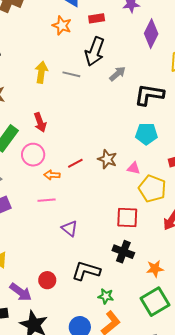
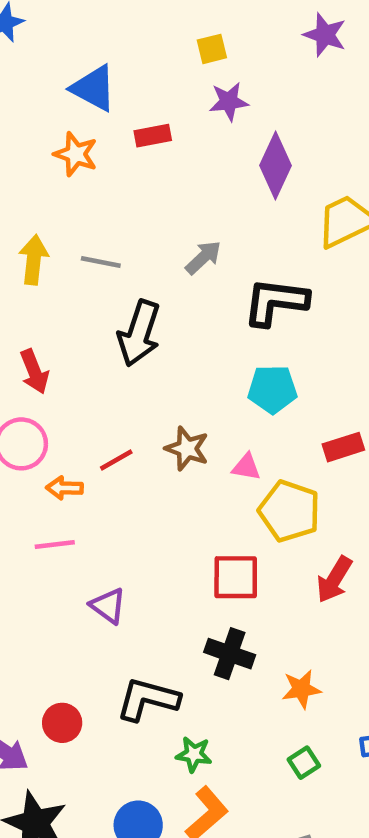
black arrow: (95, 51) -> (139, 333), moved
green square: (155, 302) -> (304, 763), size x0.5

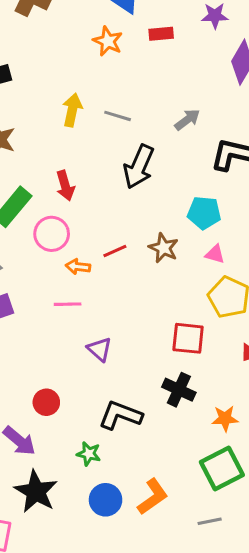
cyan pentagon: (272, 389) -> (204, 213), moved
pink triangle: (246, 467) -> (215, 254), moved
red circle: (62, 723) -> (46, 402), moved
green star: (194, 754) -> (89, 454), moved
green square: (304, 763) -> (222, 469), size x2.0

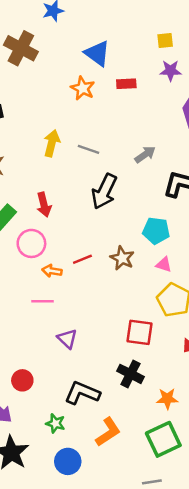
orange L-shape: (153, 497) -> (108, 432), moved

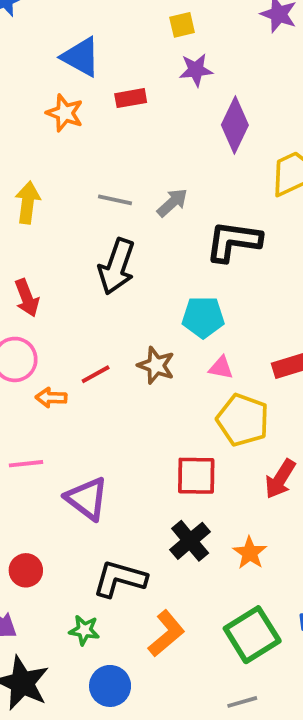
gray line: (88, 149) -> (115, 200), moved
pink line: (42, 301) -> (26, 464), moved
purple triangle: (67, 339) -> (87, 499), size x1.4
black cross: (131, 374) -> (190, 541), turned 30
orange star: (167, 399) -> (250, 553), moved, turned -30

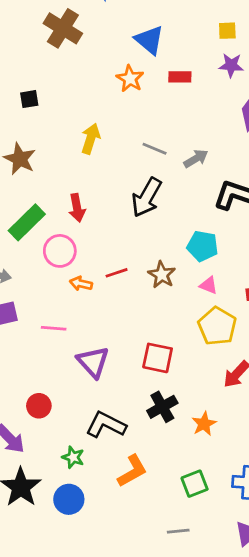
red square: (196, 476) -> (158, 358), moved
green square: (252, 635) -> (195, 484), size x0.7
blue circle: (110, 686) -> (69, 499), moved

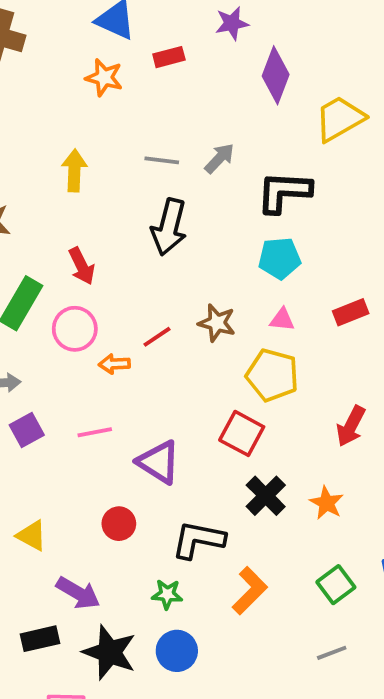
cyan pentagon: (202, 246) -> (280, 258), moved
yellow pentagon: (217, 326) -> (272, 375), moved
red square: (158, 358) -> (242, 433), turned 32
red circle: (39, 406) -> (119, 524), moved

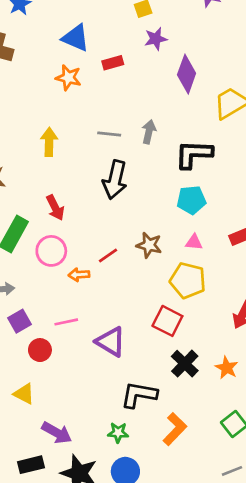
gray arrow: (219, 158) -> (149, 132), turned -30
red circle: (119, 524) -> (40, 350), moved

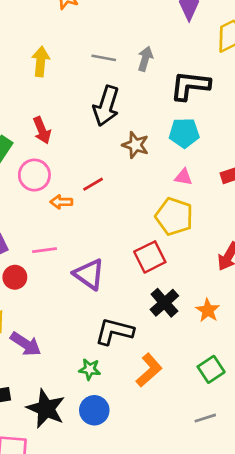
brown star: (149, 245) -> (135, 145), moved
red square: (167, 321) -> (150, 257), turned 32
purple arrow: (57, 433) -> (26, 344), moved

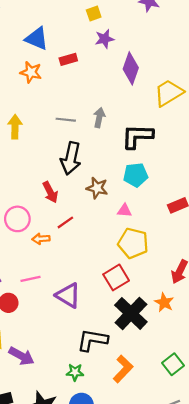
red arrow: (42, 130) -> (50, 192), moved
pink triangle: (184, 177) -> (124, 211), moved
black cross: (164, 303) -> (131, 313), size x1.4
orange star: (208, 310) -> (164, 302), moved

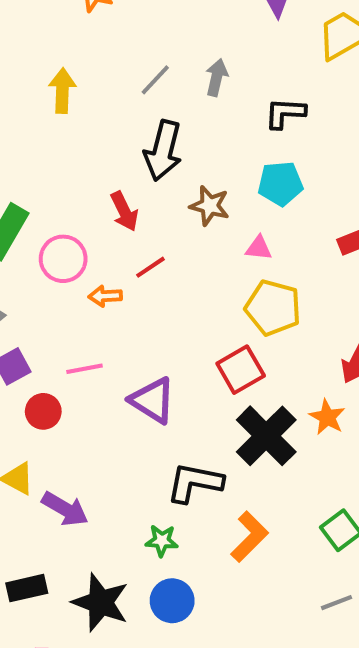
gray line: (66, 120) -> (155, 80), turned -54
black L-shape: (137, 136) -> (285, 113), size x0.7

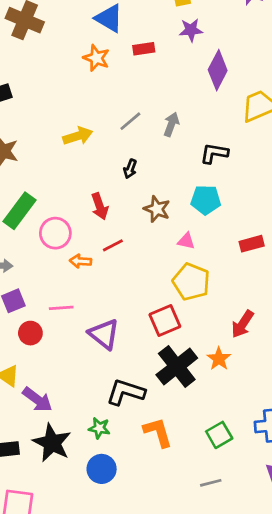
yellow arrow: (62, 91) -> (78, 136), moved, turned 64
black arrow: (163, 151) -> (130, 169), size x0.5
orange L-shape: (249, 537) -> (158, 432), turned -68
black star: (101, 602) -> (52, 443), moved

